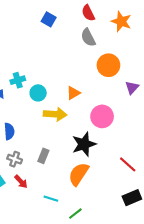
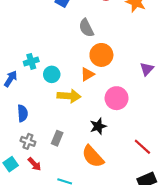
gray semicircle: (88, 37) -> (86, 28), moved
orange circle: (108, 65) -> (101, 55), moved
black star: (84, 144) -> (98, 126), size x0.7
orange semicircle: (79, 174) -> (93, 156), turned -75

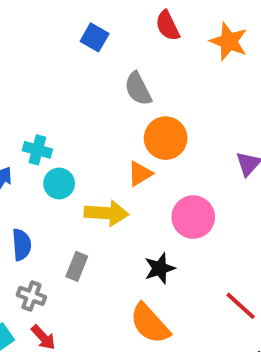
cyan cross: (31, 61) -> (37, 150), turned 32
cyan circle: (52, 74) -> (59, 183), moved
gray rectangle: (57, 138) -> (77, 266), moved

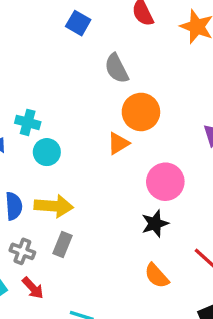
yellow arrow: (106, 213) -> (54, 206), moved
gray rectangle: (77, 266) -> (63, 244), moved
black star: (160, 268) -> (155, 224), moved
orange semicircle: (150, 324) -> (157, 276), moved, size x0.7

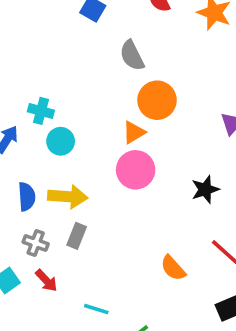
pink circle: (165, 182) -> (136, 170), moved
black star: (155, 224) -> (205, 189), moved

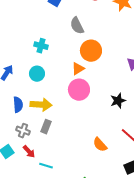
cyan cross: (41, 111) -> (41, 46), moved
cyan line: (96, 309) -> (46, 166), moved

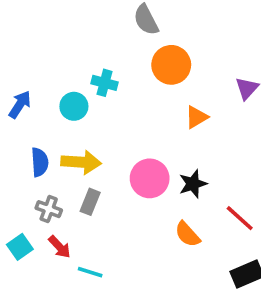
cyan cross: (41, 46) -> (105, 83), moved
orange triangle: (78, 69) -> (196, 117), moved
pink circle: (79, 90) -> (150, 178), moved
black star: (118, 101) -> (193, 184), moved

